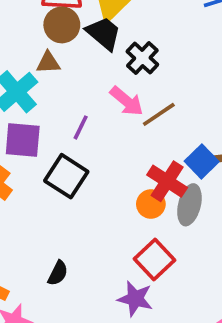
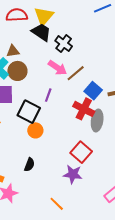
brown circle: (62, 25) -> (17, 71), moved
purple line: (81, 127) -> (48, 95), moved
blue square: (202, 161) -> (93, 91), moved
orange circle: (151, 204) -> (35, 130), moved

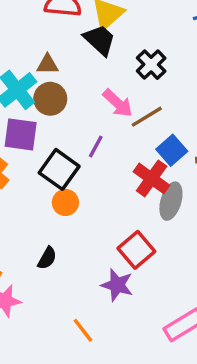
black cross: (64, 44) -> (151, 65), moved

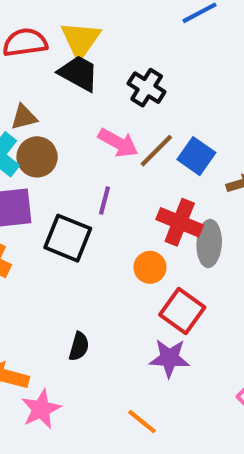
blue square: (172, 150) -> (196, 156), moved
orange circle: (65, 202) -> (150, 267), moved

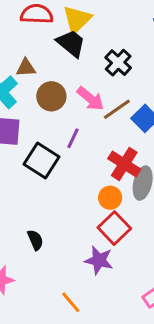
brown circle: (37, 157) -> (51, 96), moved
orange circle: (150, 267) -> (110, 198), moved
black semicircle: (79, 346) -> (35, 240), turned -50

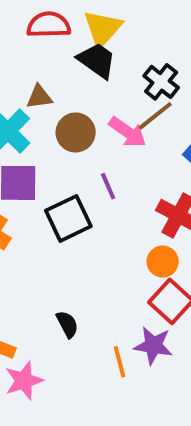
brown line: (117, 109) -> (155, 116), moved
purple line: (73, 138) -> (108, 186), turned -45
black square: (42, 160) -> (68, 218), turned 36
orange line: (71, 302) -> (120, 362), moved, turned 30

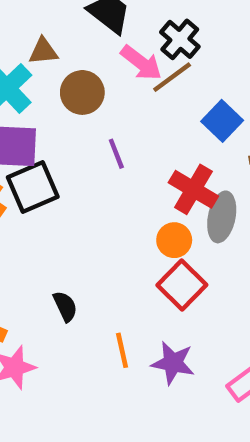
pink arrow: (128, 132) -> (141, 63), moved
black square: (68, 218) -> (33, 187), moved
purple star: (153, 346) -> (173, 363), moved

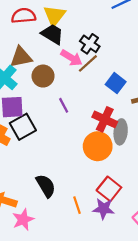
brown triangle: (43, 51) -> (21, 57), size x1.5
orange circle: (174, 240) -> (98, 146), size x1.6
red square: (182, 285) -> (109, 189), moved
black semicircle: (65, 306) -> (46, 186), size x1.5

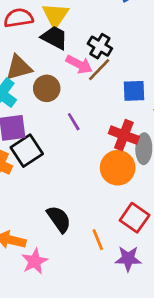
blue square: (116, 83) -> (134, 91), turned -36
purple star: (104, 209) -> (128, 259), moved

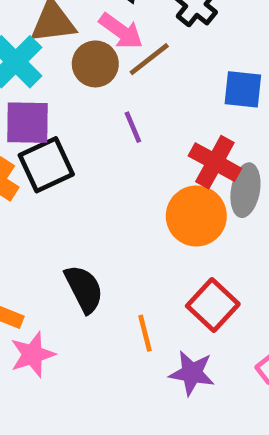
pink arrow: (79, 64) -> (121, 31), moved
brown line: (99, 70) -> (149, 59), moved

